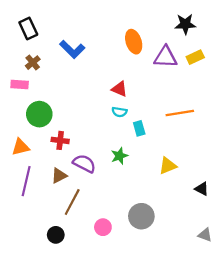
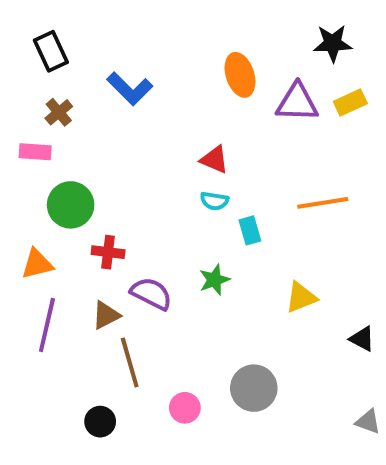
brown line: (72, 202) -> (130, 362), turned -44

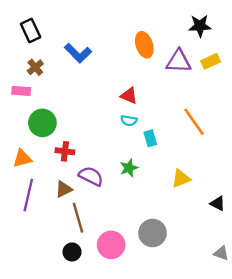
orange line: (323, 203) -> (194, 122), turned 64
pink circle: (185, 408) -> (111, 245), size x1.5
black circle: (100, 422) -> (72, 252), moved

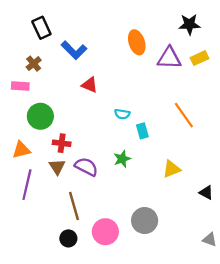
black rectangle: (31, 31) -> (41, 28), moved
red triangle: (129, 96) -> (90, 85), moved
brown triangle: (64, 189) -> (57, 167), moved, turned -36

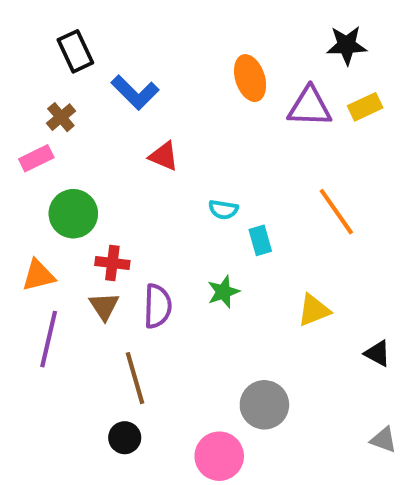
pink rectangle: (20, 86) -> (36, 158), turned -30
purple semicircle: (86, 167) -> (158, 306), turned 65
pink circle: (105, 232) -> (219, 456), moved

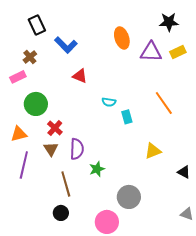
red cross: (112, 263) -> (55, 128), turned 35
green star: (223, 292) -> (97, 169), moved

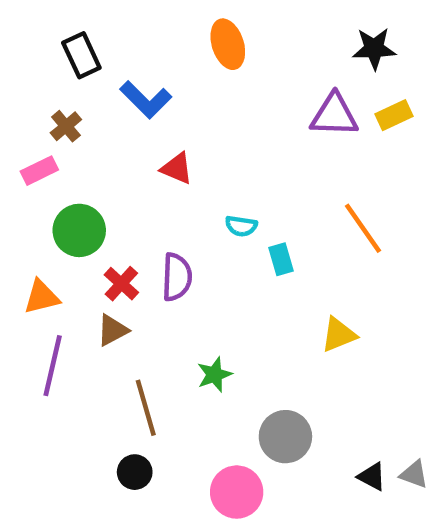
orange ellipse: (122, 38) -> (228, 44), moved
brown triangle: (51, 149) -> (112, 330), turned 35
purple semicircle: (77, 149) -> (177, 277), moved
black triangle: (184, 172) -> (372, 477), moved

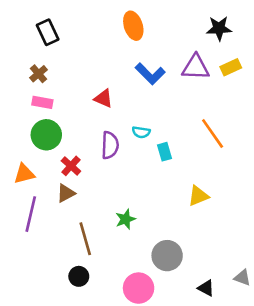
blue L-shape: (146, 100) -> (150, 74), moved
pink rectangle: (39, 171) -> (42, 102), moved, turned 36
purple semicircle: (177, 277) -> (110, 145), moved
black triangle: (372, 477) -> (206, 288), moved

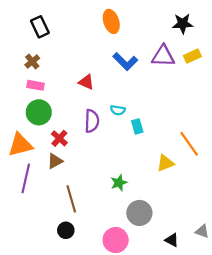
orange line: (213, 133) -> (189, 144), moved
orange triangle: (24, 174) -> (20, 145), size x1.4
green star: (126, 219) -> (119, 183), moved

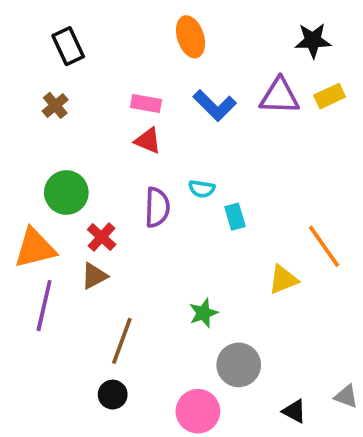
pink rectangle: (36, 85) -> (146, 104), moved
brown line: (71, 199) -> (122, 341), turned 36

